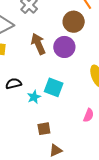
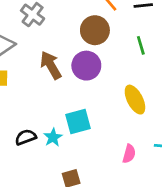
black semicircle: (13, 84) -> (26, 137), moved
cyan square: (54, 87) -> (78, 121), turned -30

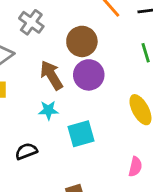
brown circle: (95, 30) -> (82, 41), moved
cyan star: (53, 137) -> (48, 110), moved, turned 30

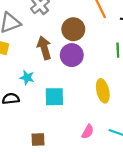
cyan star: (48, 110) -> (27, 78), moved

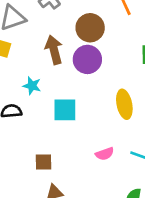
pink semicircle: (88, 132) -> (105, 154), turned 40

